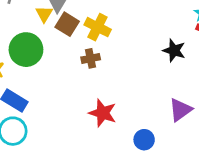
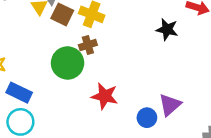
green circle: (26, 50) -> (68, 63), moved
purple triangle: (180, 110) -> (170, 105), moved

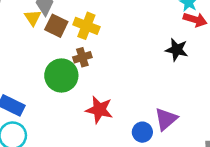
black star: (167, 29) -> (177, 50), moved

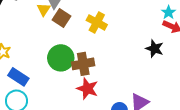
yellow cross: (86, 26) -> (97, 22), moved
brown cross: (82, 57) -> (83, 64), moved, size x1.5

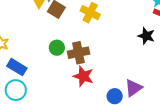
green circle: (61, 58) -> (57, 48), size x0.6

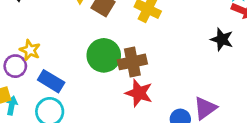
green circle: (57, 48) -> (104, 55), size x1.6

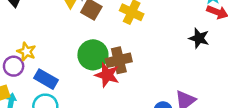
red star: (139, 93) -> (107, 75), moved

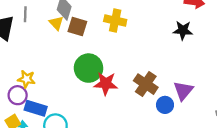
brown cross: (119, 60) -> (146, 84), moved, turned -30
blue rectangle: (46, 79) -> (36, 108), moved

